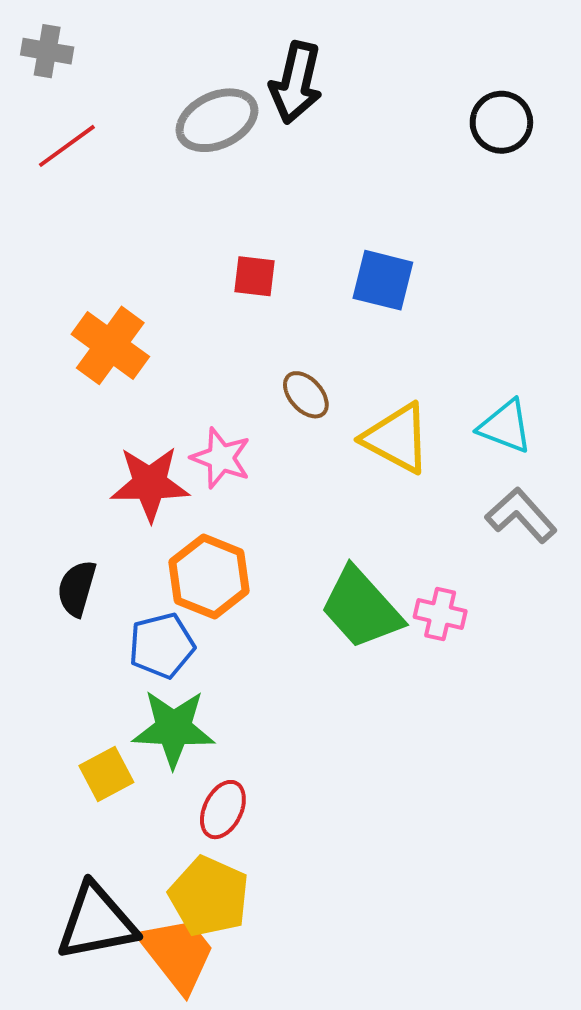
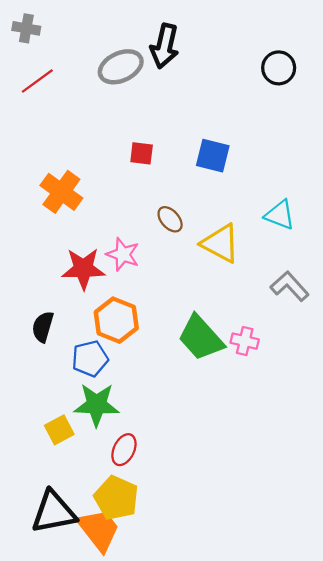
cyan triangle: (505, 426) -> (280, 215), moved

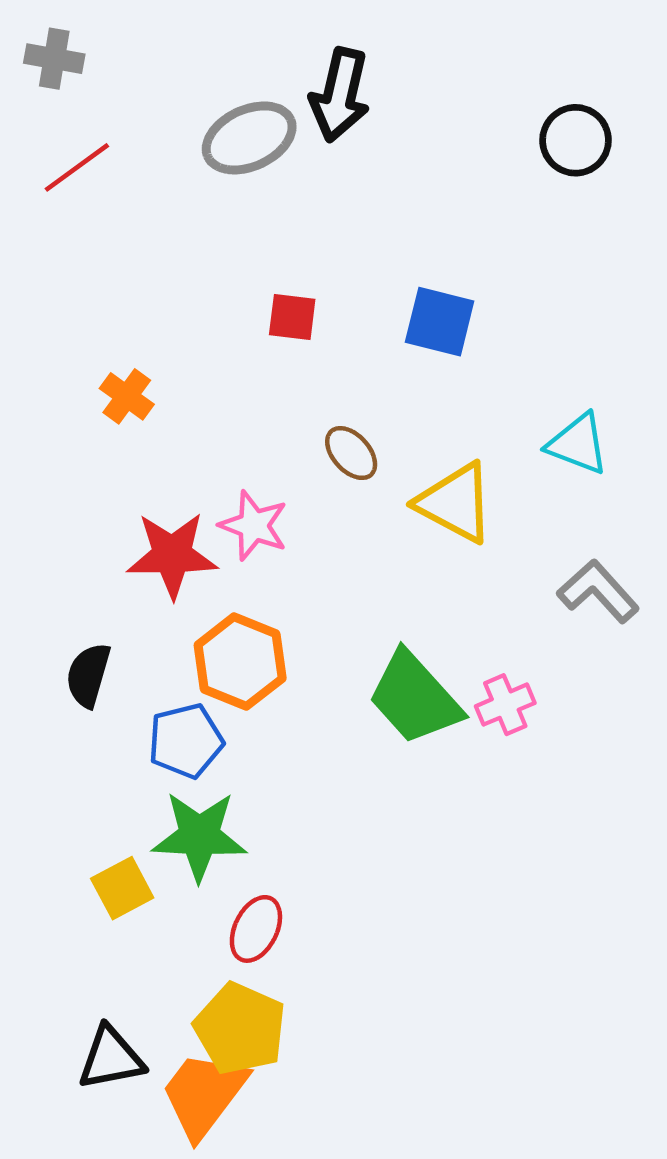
orange cross: (61, 192) -> (127, 396), size x0.6
pink cross: (245, 341) -> (505, 705), turned -36
black triangle: (54, 512) -> (111, 1058), size x0.7
orange trapezoid: (99, 530) -> (204, 1094), turned -105

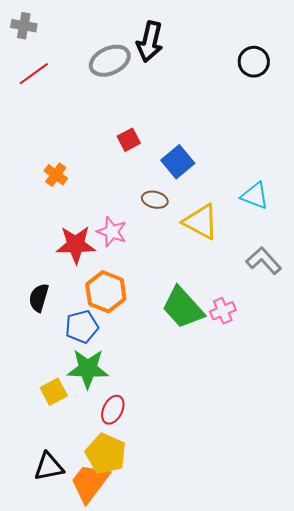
red square: (292, 317) -> (129, 140), turned -35
blue square: (440, 322) -> (178, 162), moved, turned 36
brown ellipse: (351, 453) -> (155, 200), turned -35

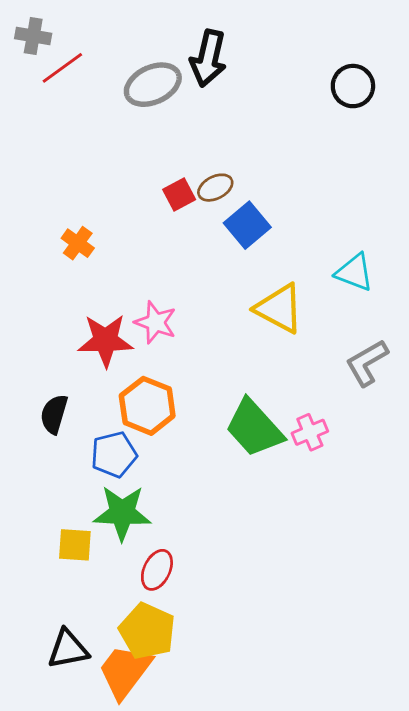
red line: (34, 74) -> (62, 68), moved
brown ellipse: (155, 200) -> (215, 188), moved, turned -40
gray L-shape: (264, 261) -> (367, 363), turned -78
yellow square: (54, 392) -> (75, 545), turned 32

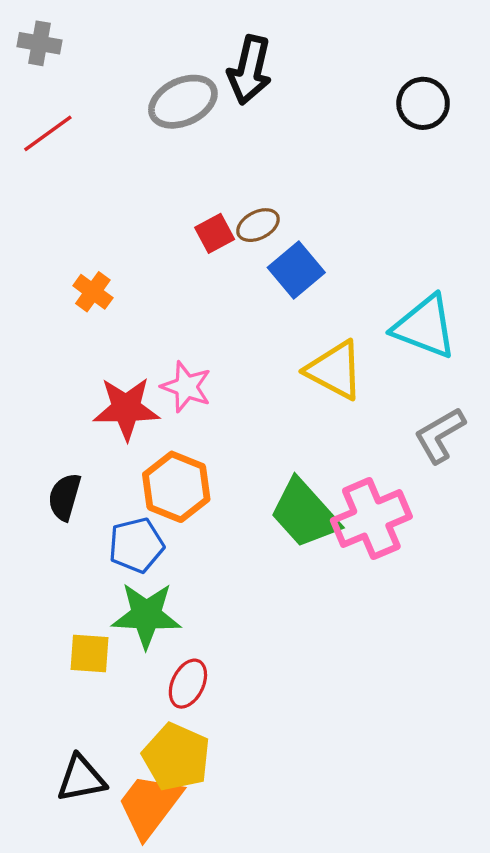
red line: (62, 68) -> (48, 133), moved
cyan triangle: (354, 272) -> (425, 327), size x1.4
pink cross: (310, 432) -> (371, 519), size x1.8

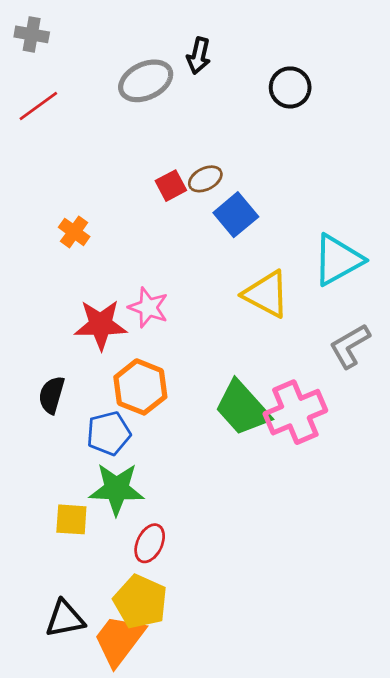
black arrow: (250, 70) -> (199, 56), size x0.7
black circle: (423, 103) -> (290, 87), moved
cyan triangle: (425, 327) -> (338, 260), turned -50

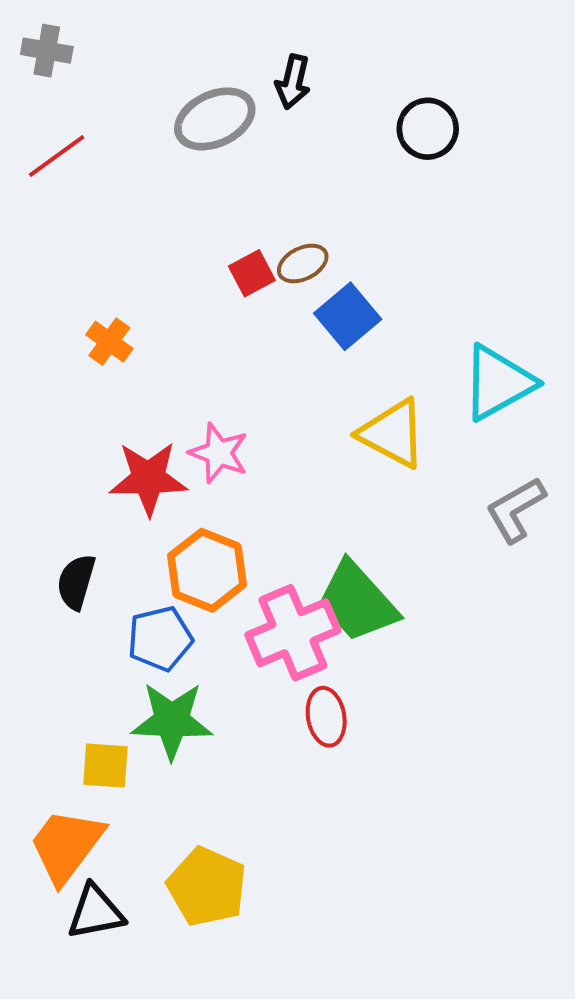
pink cross: (295, 412) -> (293, 633), moved
red ellipse: (150, 543) -> (326, 717), moved, turned -36
orange trapezoid: (119, 640) -> (66, 846), moved

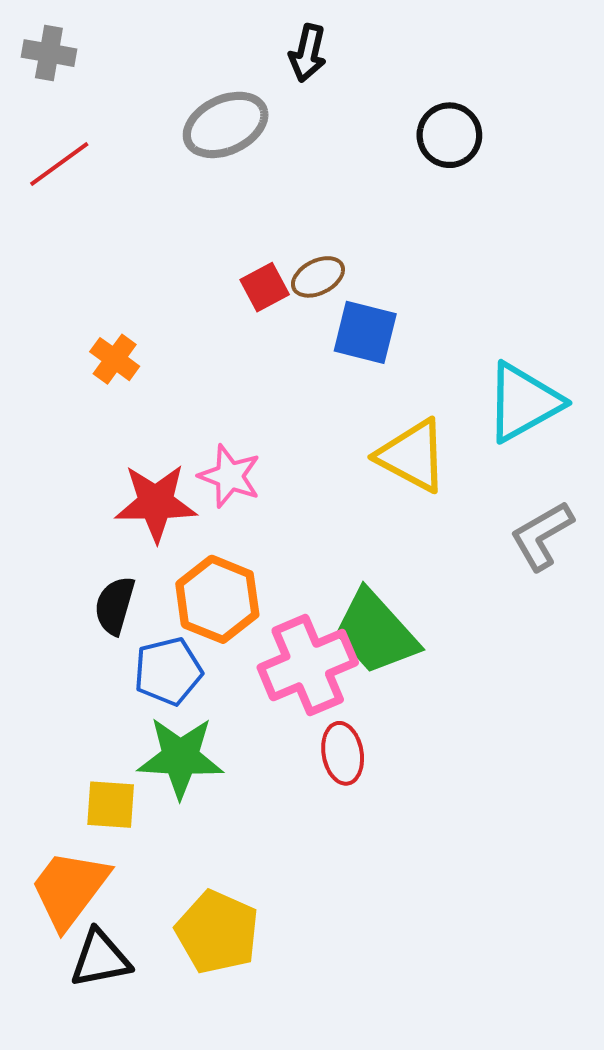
black arrow: (293, 82) -> (308, 53), moved
blue square: (348, 316) -> (365, 332), turned -36
black semicircle: (76, 582) -> (115, 605), moved

